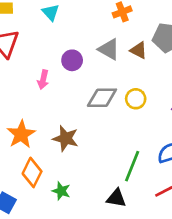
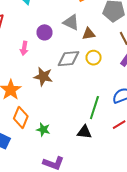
brown triangle: (139, 50) -> (89, 34), moved, turned -32
brown star: (66, 138) -> (43, 77), moved

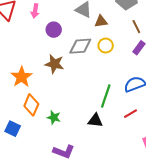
purple circle: (45, 32) -> (54, 30), moved
pink arrow: (24, 48) -> (35, 11), moved

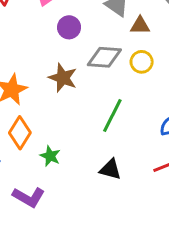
green line: (106, 96) -> (112, 115), moved
purple L-shape: (64, 152) -> (29, 197), moved

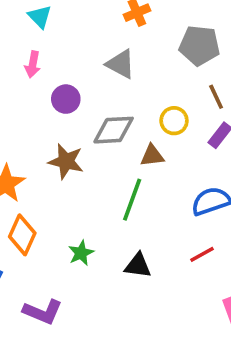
brown triangle: (140, 26) -> (152, 156), moved
yellow circle: (142, 62) -> (174, 121), moved
green star: (50, 156) -> (81, 253), moved, turned 30

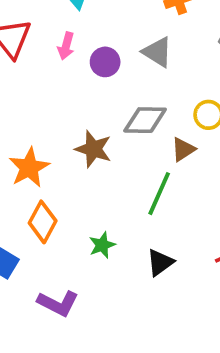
purple circle: (66, 99) -> (105, 62), moved
brown triangle: (152, 156) -> (183, 149), turned -30
black triangle: (138, 266) -> (160, 262), turned -48

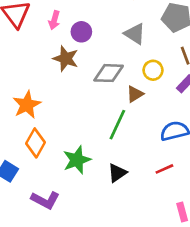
gray triangle: (157, 52) -> (135, 34), moved
brown star: (93, 149) -> (66, 59), moved
green star: (102, 245) -> (77, 160), size x1.5

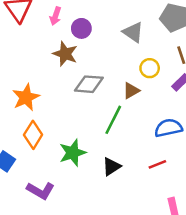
gray diamond: (109, 73) -> (89, 84), moved

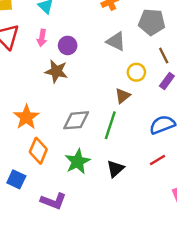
gray diamond: (89, 84) -> (76, 120), moved

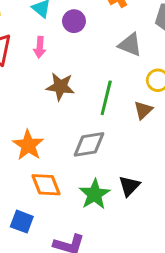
purple circle: (68, 45) -> (74, 21), moved
green line: (110, 125) -> (106, 98), moved
orange diamond: (38, 151) -> (46, 185), turned -40
black triangle: (115, 169) -> (129, 186), moved

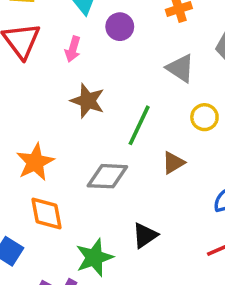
brown triangle: (143, 110) -> (173, 163), moved
green star: (95, 194) -> (94, 257), moved

